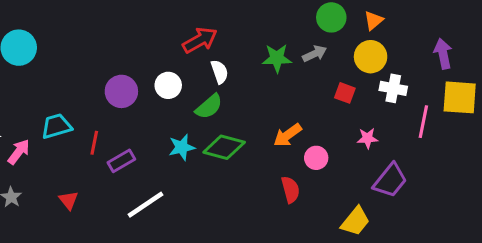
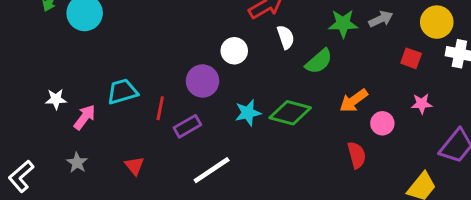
purple circle: (121, 91) -> (203, 81), moved
green semicircle: (209, 107) -> (319, 61), moved
pink star: (368, 138) -> (422, 104), moved

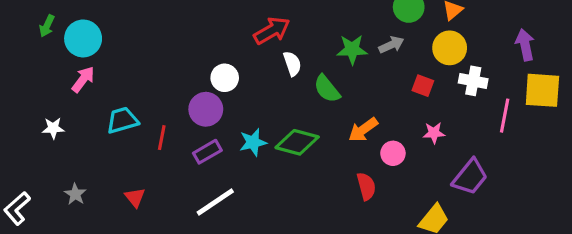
white circle: (234, 51) -> (225, 78), moved
green semicircle: (319, 61) -> (327, 89), turned 92
pink arrow: (85, 117) -> (83, 79), moved
purple rectangle: (187, 126) -> (207, 152), moved

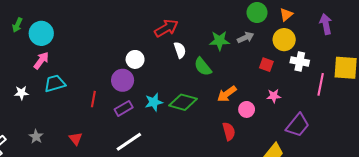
purple arrow: (525, 45) -> (326, 24), moved
cyan trapezoid: (122, 120) -> (55, 83), moved

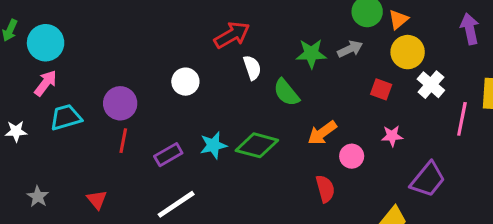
orange triangle: (286, 15) -> (398, 19), moved
white cross: (300, 62) -> (431, 85), turned 30
purple circle: (123, 80) -> (120, 103), moved

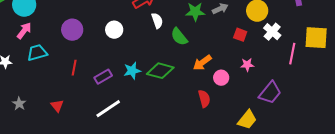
purple circle: (120, 103) -> (72, 30), moved

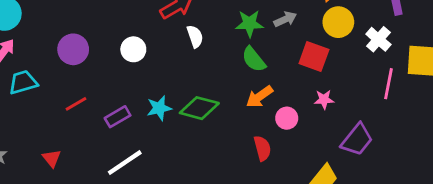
white cross: (272, 32) -> (378, 39), moved
red square: (240, 35) -> (314, 56), size x1.5
green semicircle: (179, 37) -> (254, 59), moved
red line: (74, 68) -> (76, 104), turned 49

